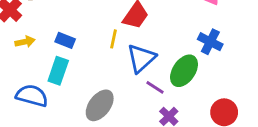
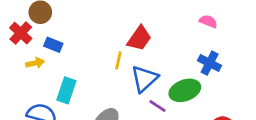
blue rectangle: (65, 40) -> (53, 45), moved
green ellipse: (184, 71) -> (185, 90), turned 36

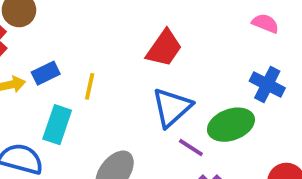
blue rectangle: (53, 45) -> (46, 73), moved, turned -48
yellow line: (118, 60) -> (90, 86), moved

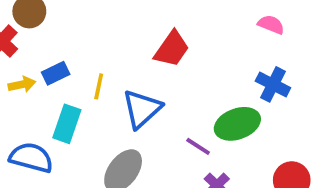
blue triangle: (172, 107) -> (142, 109), moved

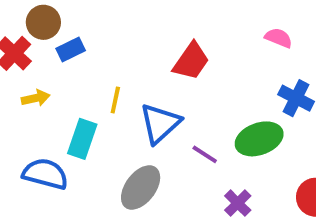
pink semicircle: (271, 25) -> (279, 38), moved
blue rectangle: (56, 73) -> (71, 49), moved
purple line: (198, 146) -> (205, 154), moved

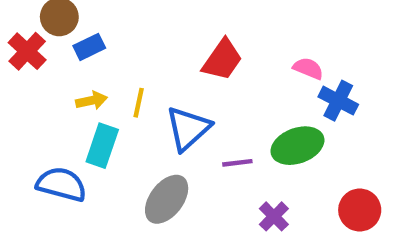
pink semicircle: (279, 38) -> (308, 68), moved
yellow arrow: (36, 98) -> (91, 101), moved
purple line: (205, 154) -> (237, 163), turned -40

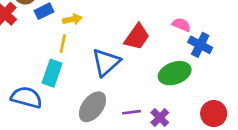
red trapezoid: (222, 60) -> (137, 37), moved
yellow arrow: (91, 101) -> (72, 19), moved
yellow line: (139, 103) -> (63, 44), moved
purple line: (237, 163) -> (132, 112), moved

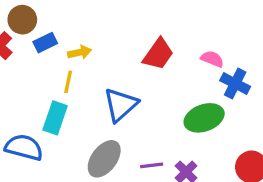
red trapezoid: (137, 37) -> (158, 54), moved

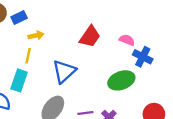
blue rectangle: (45, 43) -> (19, 17), moved

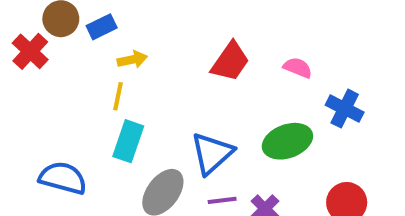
blue cross: (143, 57) -> (345, 109), moved
blue triangle: (64, 71) -> (212, 153), moved
cyan rectangle: (19, 80) -> (128, 141), moved

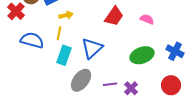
blue cross: (345, 109) -> (175, 51), moved
blue triangle: (212, 153) -> (92, 48), moved
blue semicircle: (63, 178) -> (32, 40), moved

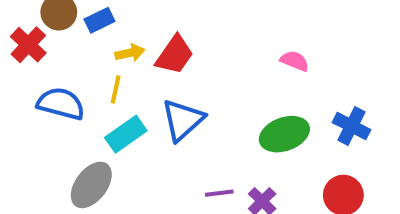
red trapezoid: (114, 16) -> (175, 55), moved
cyan rectangle: (64, 55) -> (126, 134), turned 36
gray ellipse: (81, 80) -> (91, 185), moved

